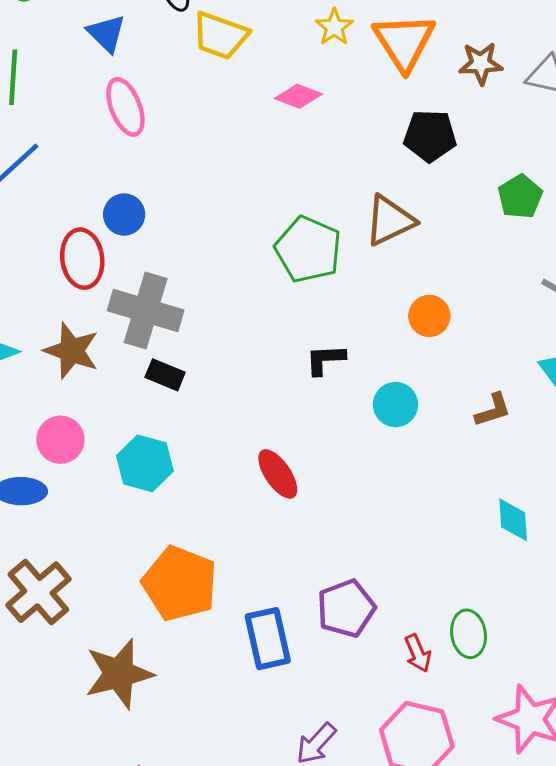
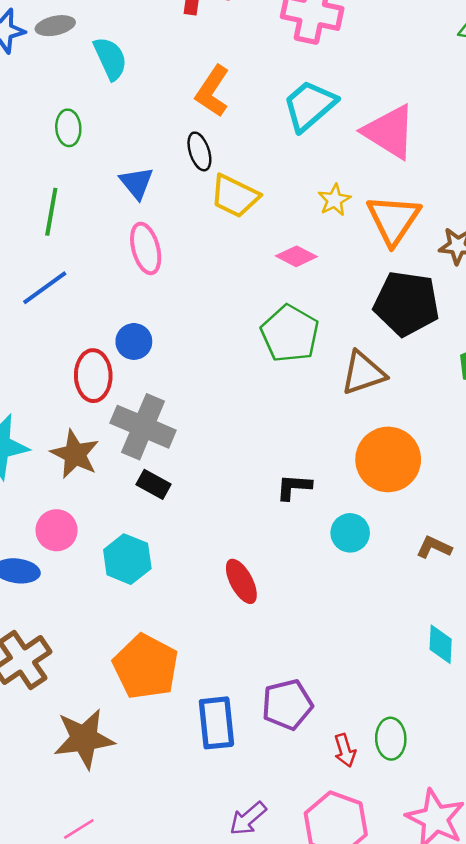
black pentagon: (430, 136) -> (406, 303), size x1.4
green pentagon: (308, 250) -> (290, 334), moved
orange circle: (429, 316) -> (388, 459), size x1.8
brown L-shape: (493, 410) -> (434, 547), turned -144

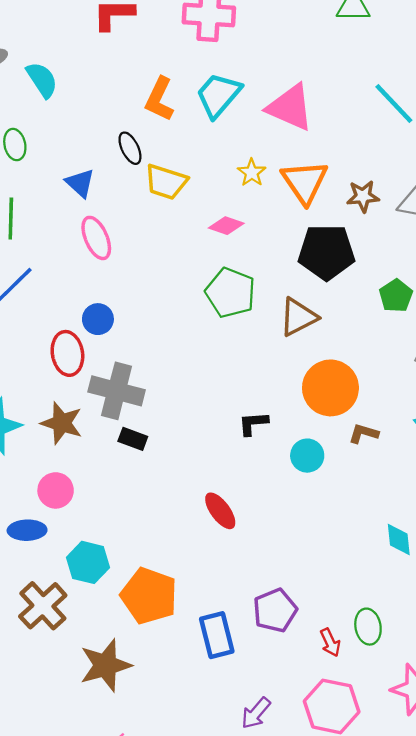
orange L-shape: (213, 91) -> (159, 99), moved
brown L-shape: (434, 547) -> (364, 433), moved
cyan hexagon: (127, 559) -> (88, 562), moved

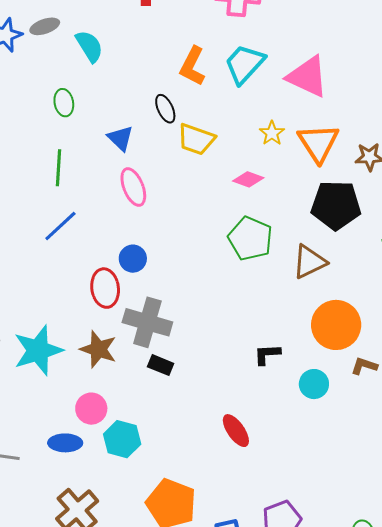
cyan hexagon: (88, 562) -> (122, 439), moved

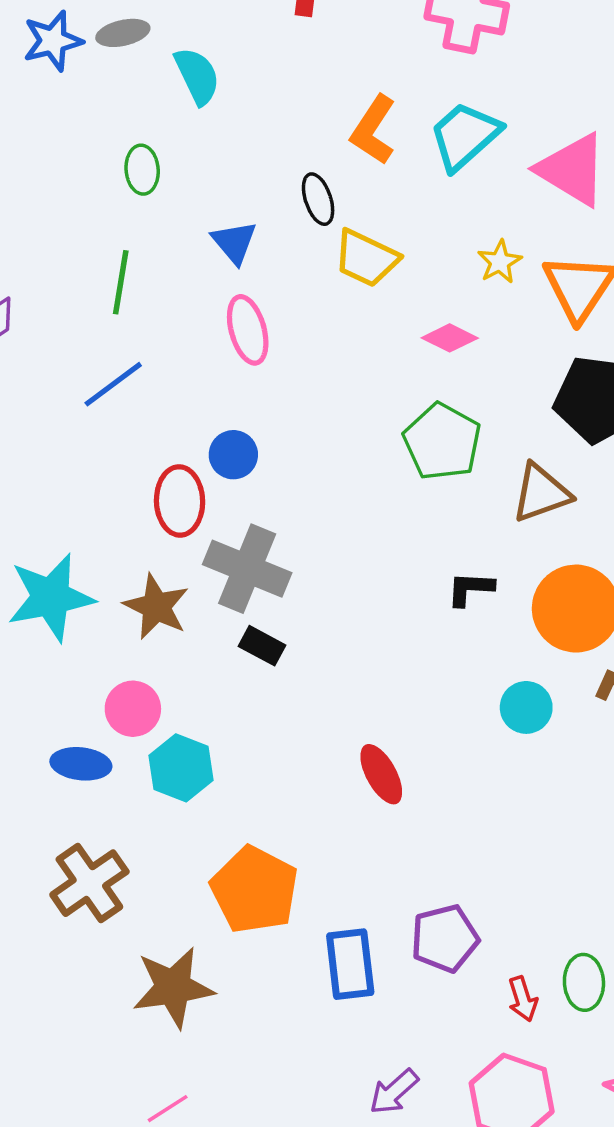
black L-shape: (267, 354) -> (470, 589), moved

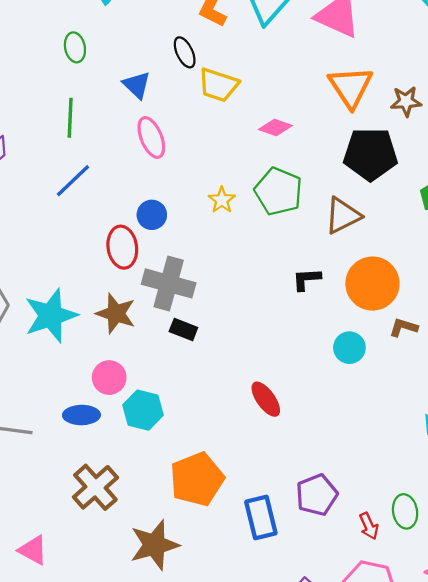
yellow star: (500, 262) -> (222, 200), moved
orange pentagon: (255, 890) -> (197, 479), turned 30

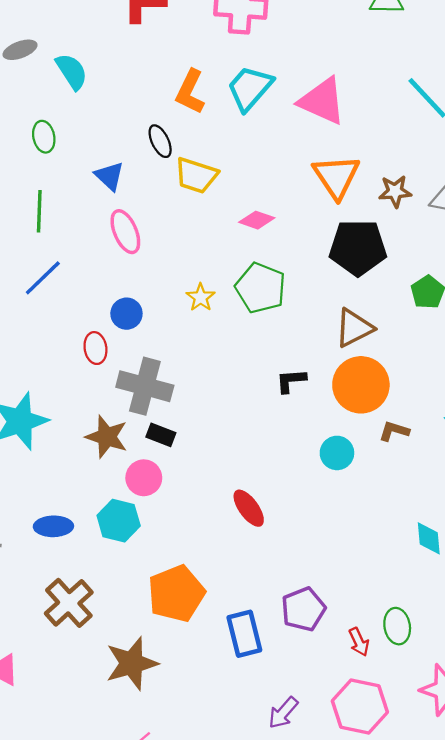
brown triangle: (343, 216) -> (354, 328), moved
red ellipse: (122, 247) -> (95, 348), size x0.7
brown star: (116, 313) -> (107, 437), moved
pink circle: (109, 378) -> (144, 478), moved

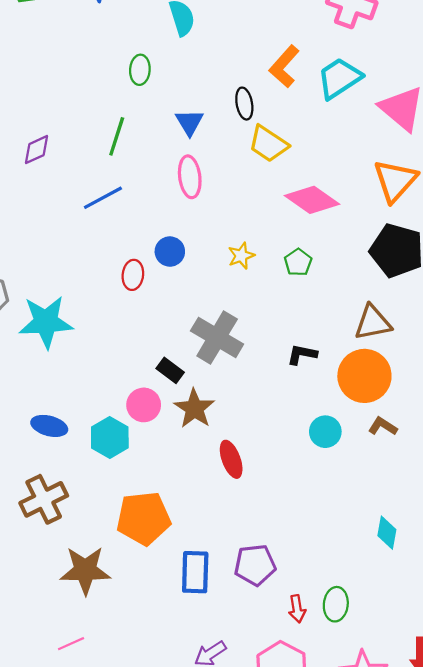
pink diamond: (257, 220) -> (312, 200), size x1.6
green pentagon: (261, 288) -> (298, 262), size x0.6
gray cross: (145, 386) -> (217, 337), moved
brown star: (107, 437) -> (194, 409), moved

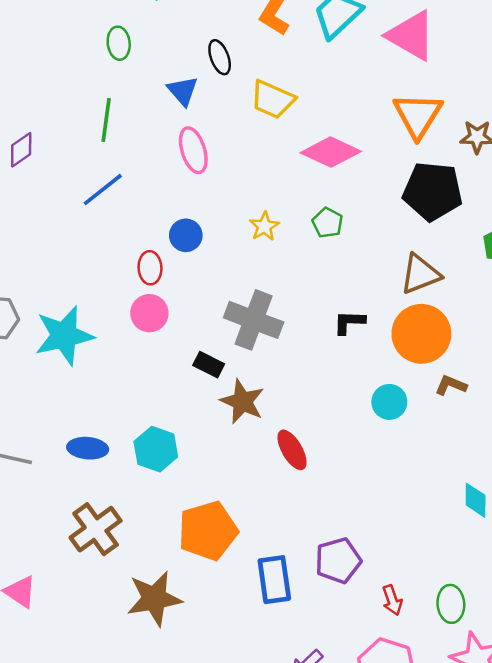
black ellipse: (244, 104) -> (220, 57), moved
pink circle: (144, 405) -> (149, 313), moved
green ellipse: (336, 604) -> (451, 604), moved

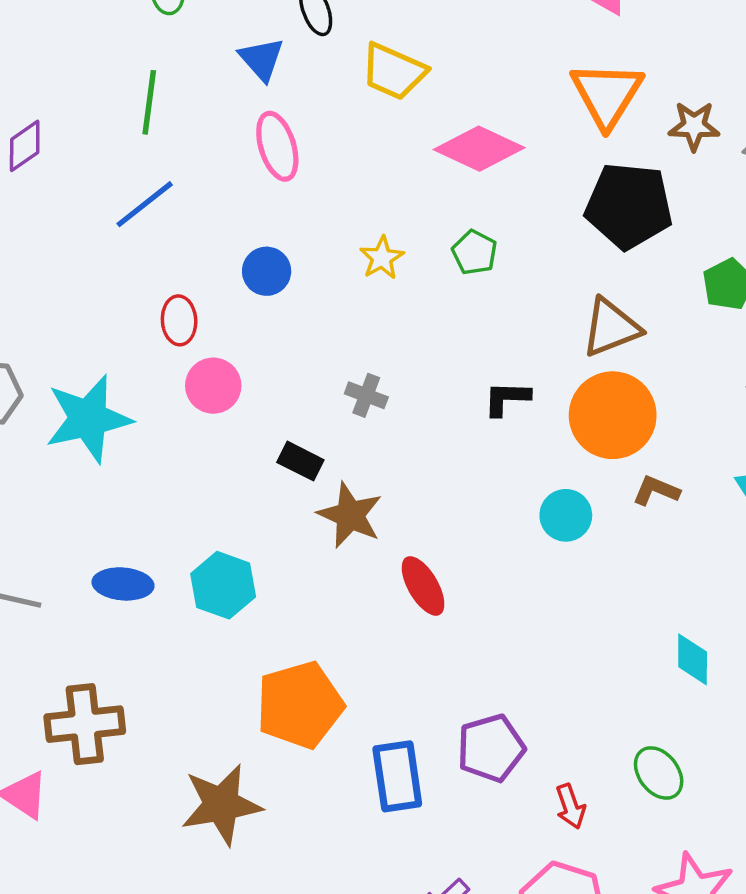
red ellipse: (150, 268) -> (179, 320), moved
gray cross: (254, 320) -> (366, 395), size x0.5
brown cross: (96, 529) -> (85, 724), moved, turned 30
green ellipse: (451, 604) -> (659, 773), moved, turned -33

